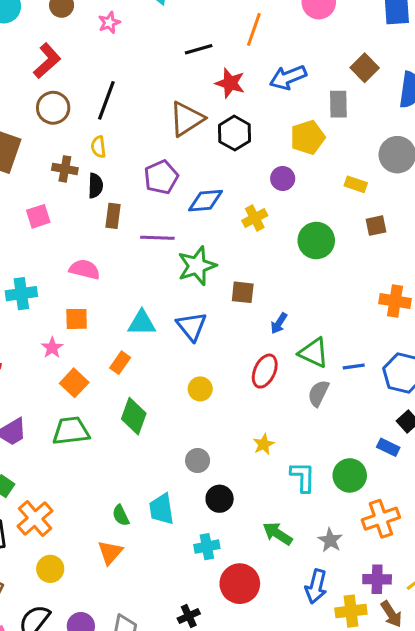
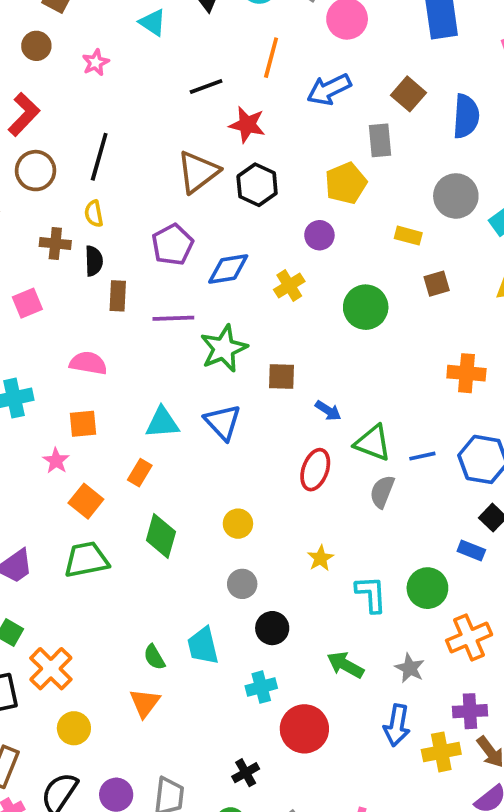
blue arrow: (288, 77) -> (329, 89), moved
blue arrow: (279, 323) -> (328, 411), turned -85
yellow circle: (200, 389) -> (238, 524), moved

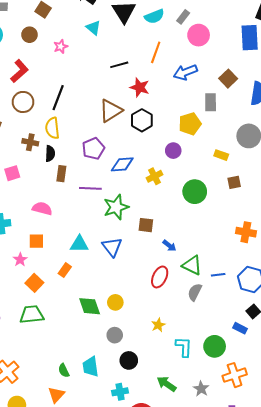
yellow semicircle: (94, 214) -> (52, 128), size x1.5
green diamond: (161, 536) -> (90, 306), moved, turned -40

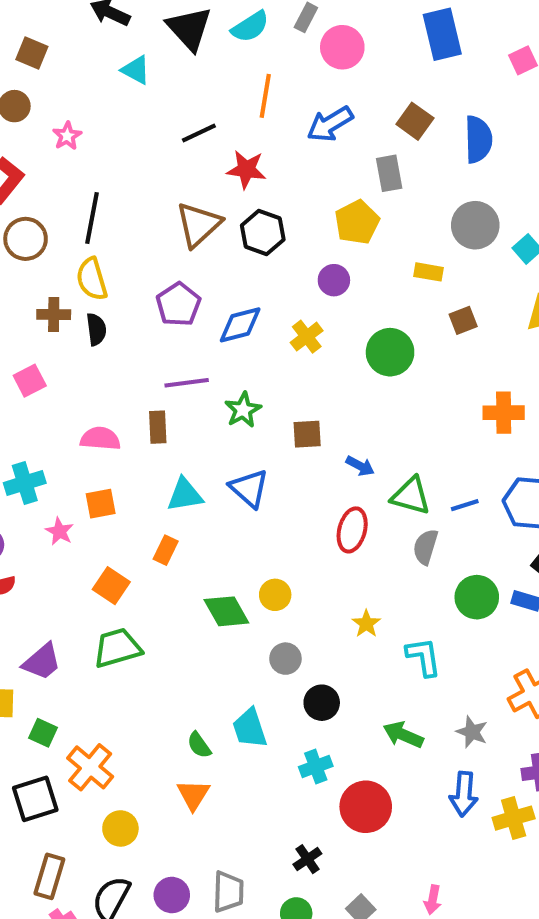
pink star: (61, 47) -> (67, 136), moved
brown rectangle: (61, 174) -> (158, 427), moved
green star: (116, 207) -> (243, 410), size x0.7
pink star: (20, 260) -> (59, 531), moved
green circle: (215, 346) -> (477, 597), moved

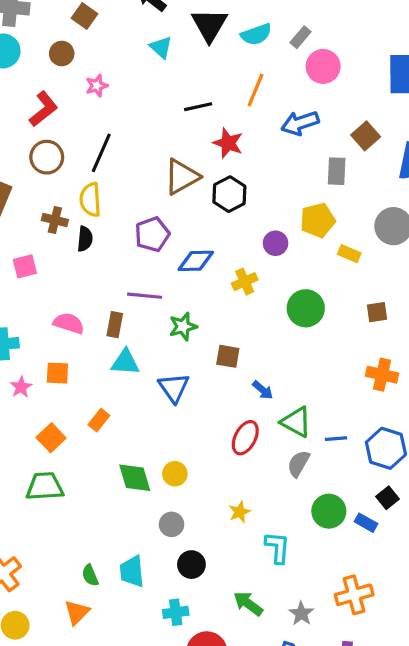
yellow pentagon: (357, 222) -> (318, 220), moved
brown square: (463, 320) -> (377, 312), moved
cyan triangle: (185, 495) -> (125, 362), moved

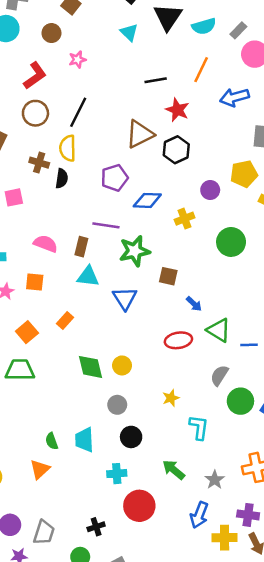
green star: (183, 326) -> (135, 251), size x1.4
red ellipse: (245, 438) -> (178, 340), turned 50
gray semicircle: (298, 464) -> (219, 375), moved

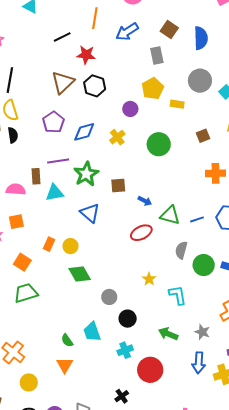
brown rectangle: (81, 247) -> (36, 176), moved
cyan triangle: (88, 276) -> (55, 193), moved
yellow circle: (122, 365) -> (70, 246), moved

